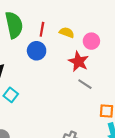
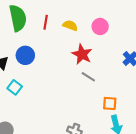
pink circle: (91, 41) -> (100, 27), moved
blue circle: (37, 51) -> (25, 55), moved

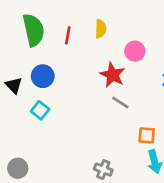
yellow semicircle: (70, 25) -> (101, 29), moved, turned 72
pink circle: (100, 27) -> (135, 51), moved
cyan square: (15, 87) -> (40, 110), moved

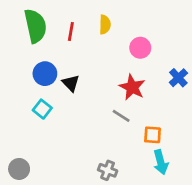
red star: (112, 75) -> (132, 87), moved
black triangle: (14, 85) -> (71, 83), moved
gray line: (120, 102) -> (121, 116), moved

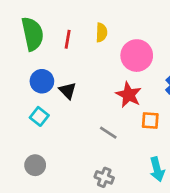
pink circle: (140, 48) -> (137, 56), size x1.5
gray line: (121, 116) -> (108, 133), moved
orange square: (153, 135) -> (150, 121), moved
gray circle: (19, 169) -> (35, 165), moved

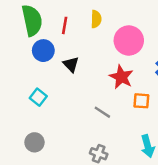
blue circle: (42, 81) -> (43, 51), moved
black triangle: (68, 91) -> (71, 64), moved

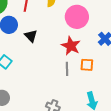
gray line: (102, 112) -> (67, 69), moved, turned 56

